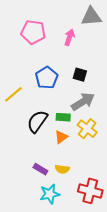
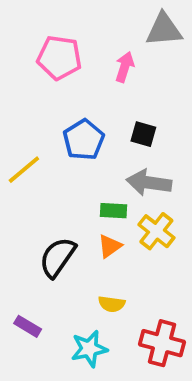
gray arrow: (83, 102) -> (149, 183), turned -140
black semicircle: (37, 121) -> (58, 257), moved
purple rectangle: (40, 169) -> (28, 326), moved

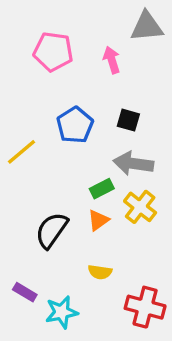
pink arrow: (125, 67) -> (112, 60), turned -36
green rectangle: (113, 211) -> (102, 189), turned -30
cyan star: (89, 349) -> (62, 312), moved

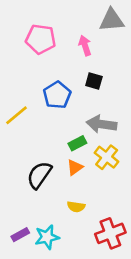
black square: (128, 120) -> (94, 81), moved
purple rectangle: (25, 292) -> (20, 235), moved, turned -60
red cross: (145, 307) -> (110, 233), turned -36

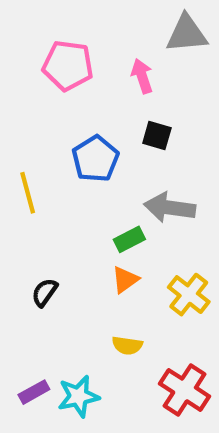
yellow line: (16, 115) -> (28, 193), turned -65
yellow cross: (107, 157) -> (189, 295), moved
black semicircle: (39, 175) -> (45, 292), moved, size x0.6
red cross: (110, 233) -> (185, 390), turned -36

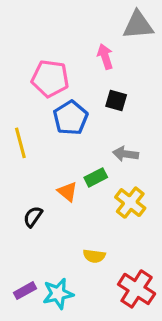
pink pentagon: (68, 66) -> (50, 79), moved
gray arrow: (170, 208) -> (126, 154), size x0.7
orange triangle: (125, 280) -> (67, 192), moved, turned -45
yellow cross: (189, 295) -> (130, 203), moved

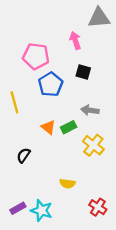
orange triangle: (67, 192) -> (48, 127), moved
red cross: (137, 289) -> (98, 207), size x0.7
cyan star: (58, 294) -> (42, 211), turned 30

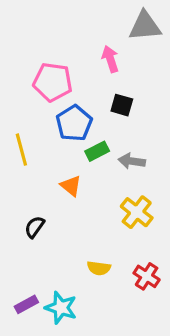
green rectangle: (69, 127) -> (97, 151), moved
red cross: (98, 207) -> (147, 276), moved

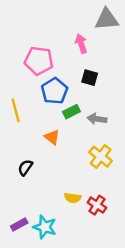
red cross: (147, 276) -> (97, 205), moved

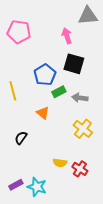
pink pentagon: (39, 61) -> (19, 32), moved
black square: (90, 78) -> (74, 64), size x1.5

